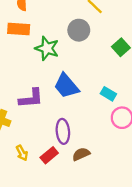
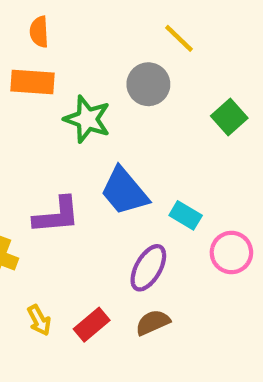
cyan rectangle: (108, 94) -> (186, 215), moved
purple ellipse: (63, 131) -> (148, 268), moved, turned 35

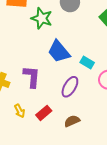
purple L-shape: (57, 215) -> (32, 77), moved, turned -80
brown semicircle: (153, 322) -> (72, 121), moved

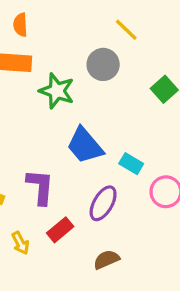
red rectangle: (44, 113) -> (60, 230), moved

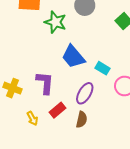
brown semicircle: (106, 260) -> (82, 120), moved, turned 126

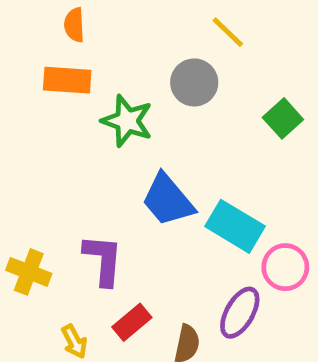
cyan rectangle: (103, 68) -> (235, 226), size x1.6
purple ellipse: (85, 93) -> (240, 313), moved

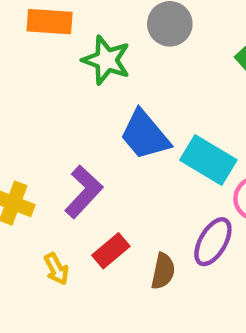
purple L-shape: (103, 260) -> (84, 192), turned 38

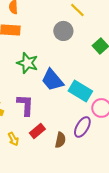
green star: (106, 60) -> (27, 63), moved
purple L-shape: (84, 192) -> (25, 105), turned -40

